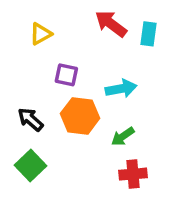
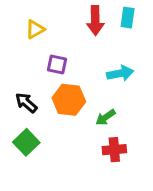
red arrow: (111, 24) -> (95, 20), turned -128
cyan rectangle: (148, 34) -> (128, 18), moved
cyan arrow: (121, 89) -> (120, 73), moved

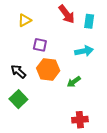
cyan rectangle: (128, 18) -> (89, 21), moved
red arrow: (95, 20) -> (67, 14), turned -36
red cross: (114, 150) -> (80, 120), moved

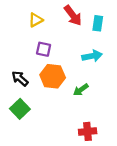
yellow triangle: (25, 20) -> (36, 20), moved

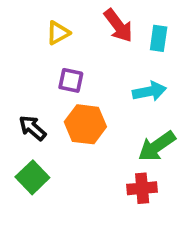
green arrow: (81, 90) -> (157, 146), moved, size x1.5
red cross: (88, 131) -> (142, 188), moved

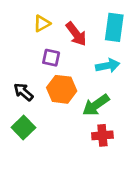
red arrow: (118, 26) -> (76, 34), moved
cyan rectangle: (159, 38) -> (114, 27), size x1.5
green arrow: (157, 146) -> (96, 105), moved

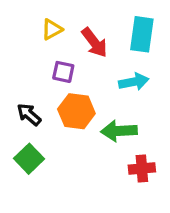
green arrow: (96, 105) -> (119, 131), turned 32
red cross: (102, 135) -> (142, 168), moved

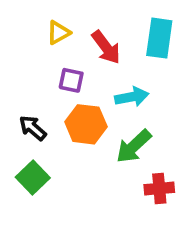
cyan arrow: (134, 82) -> (132, 97), moved
green arrow: (119, 131) -> (134, 146), turned -40

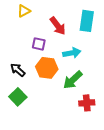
yellow triangle: (58, 33) -> (24, 11), moved

